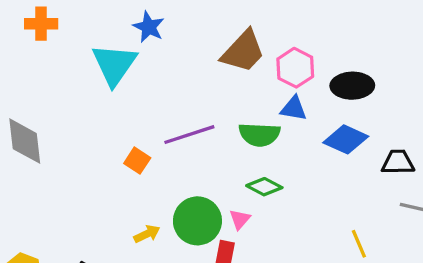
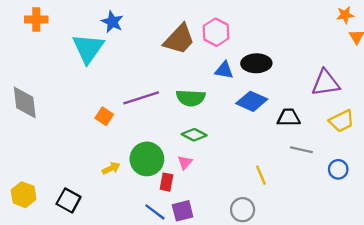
pink hexagon: (295, 68) -> (216, 32), moved
blue triangle: (294, 108) -> (224, 70), moved
pink triangle: (240, 219) -> (185, 162), moved

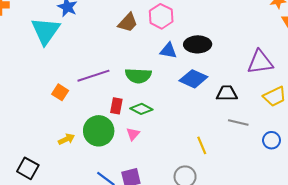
brown trapezoid: (179, 39) -> (128, 23), size x0.7
red rectangle: (166, 182) -> (116, 106), moved

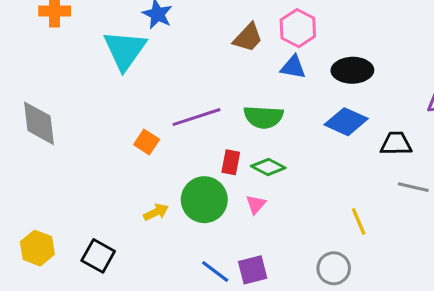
blue triangle: (168, 51) -> (293, 67), moved

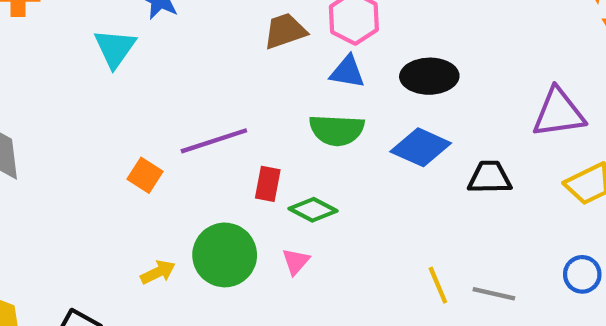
brown trapezoid: (248, 38) -> (285, 31), turned -152
cyan triangle: (125, 50) -> (115, 48), size x0.7
green semicircle: (264, 117) -> (337, 130), moved
red rectangle: (231, 162) -> (268, 184), moved
gray line: (413, 187) -> (494, 294), moved

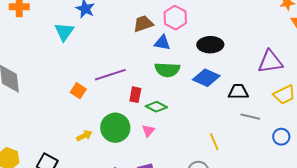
blue triangle: (347, 72) -> (162, 43), moved
gray line: (494, 294) -> (250, 117), moved

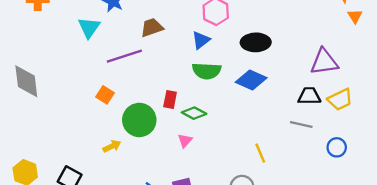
brown trapezoid: (143, 24) -> (152, 28), moved
blue triangle: (162, 43) -> (201, 40), turned -48
purple line: (110, 75) -> (124, 56), moved
black trapezoid: (238, 92) -> (309, 96), moved
green circle: (115, 128) -> (139, 120), moved

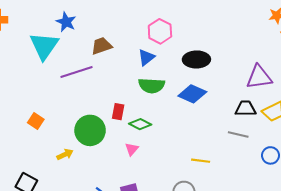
cyan triangle: (89, 28) -> (44, 46), size x1.4
orange square: (105, 95) -> (36, 121), moved
yellow line: (260, 153) -> (201, 161), turned -60

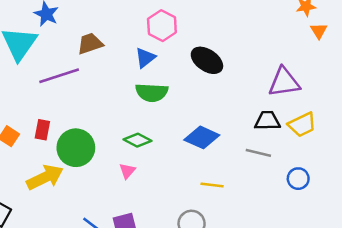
black ellipse: (196, 59) -> (207, 60), turned 35
blue diamond: (192, 94) -> (202, 137), moved
red rectangle: (118, 112) -> (42, 130), moved
yellow arrow: (65, 154) -> (45, 177), size x1.8

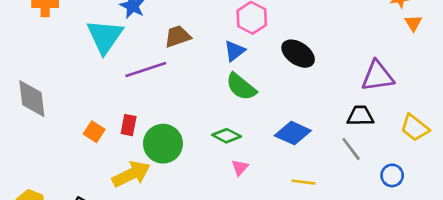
green semicircle: (152, 92) -> (241, 87), turned 36
yellow trapezoid: (302, 125) -> (415, 128), moved, turned 64
gray line: (258, 153) -> (351, 149), turned 40
pink triangle: (127, 171) -> (240, 167), moved

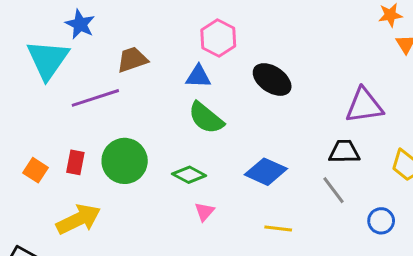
blue triangle: (235, 51) -> (198, 76), turned 40
green circle: (163, 144) -> (125, 161), moved

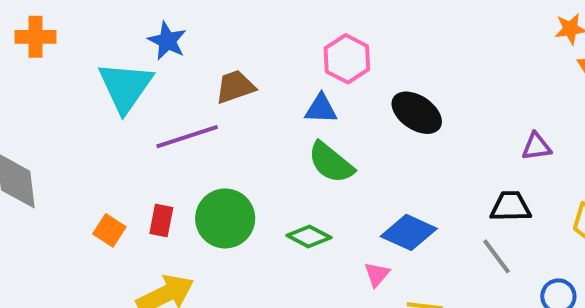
purple triangle: (364, 106) -> (536, 147), size x0.6
pink triangle: (204, 212) -> (377, 274), moved

